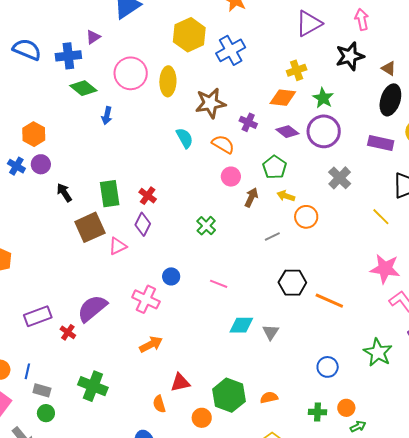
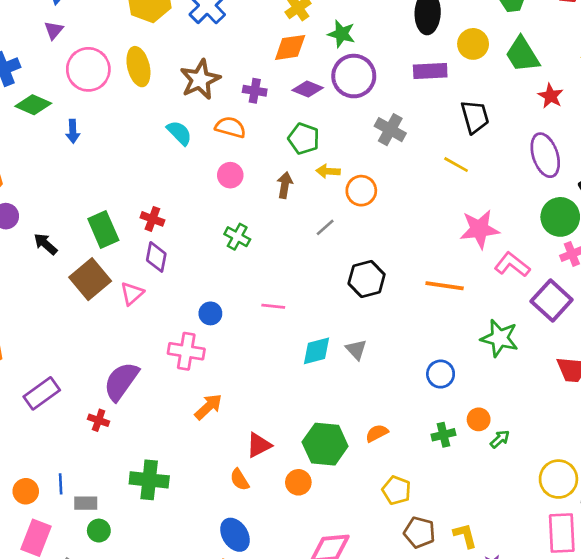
purple triangle: (93, 37) -> (54, 30), moved
pink circle: (231, 177) -> (230, 175), moved
orange line: (329, 301) -> (445, 286), moved
purple rectangle: (38, 316) -> (42, 393), moved

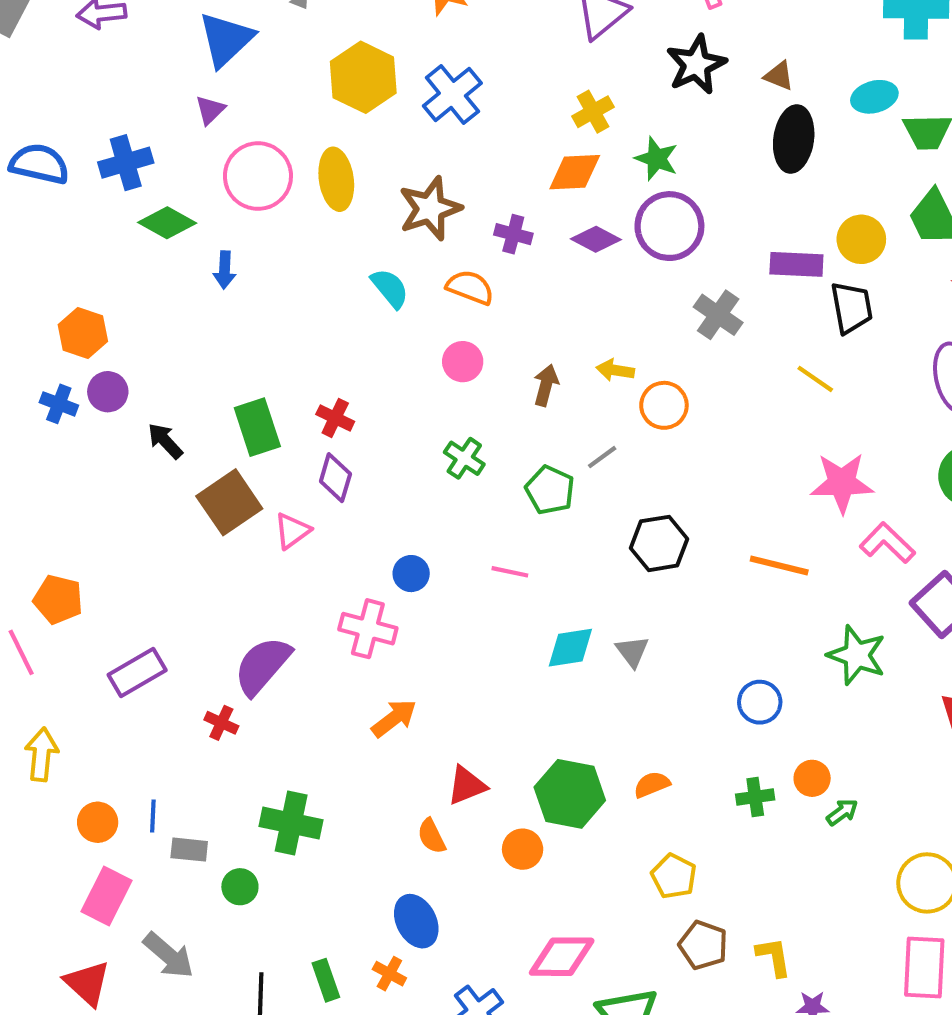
yellow circle: (473, 44) -> (861, 239), moved
purple rectangle: (430, 71) -> (796, 264), moved
green pentagon: (304, 139) -> (550, 490), moved
green circle: (99, 531) -> (240, 887), moved

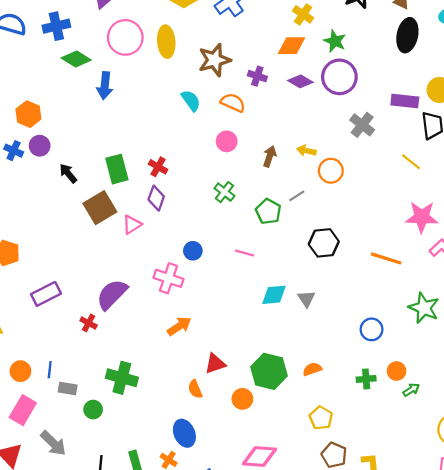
yellow cross: (593, 112) -> (303, 14), turned -30
blue arrow: (225, 270) -> (105, 86), size x1.4

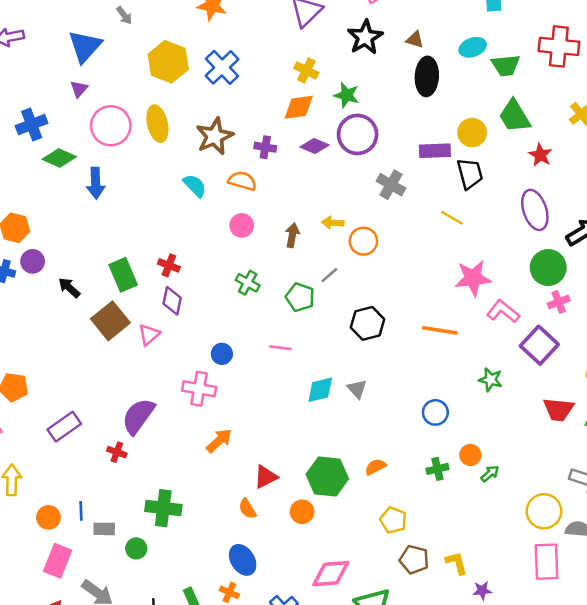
green star: (424, 308) -> (491, 380), size x0.7

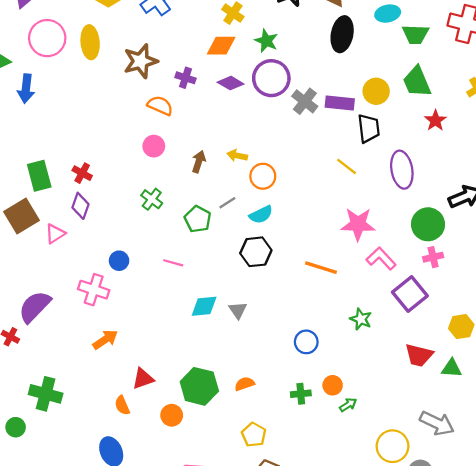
gray cross: (391, 185) -> (305, 101), moved
cyan semicircle: (195, 186) -> (261, 215), moved, turned 100
purple ellipse: (535, 210) -> (402, 170), moved

